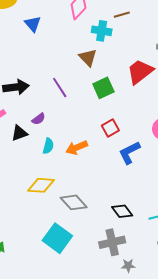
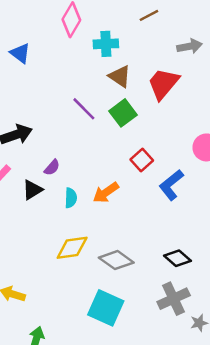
brown line: (122, 15) -> (149, 15), moved
brown triangle: (88, 58) -> (120, 76), moved
purple line: (60, 88) -> (84, 109), moved

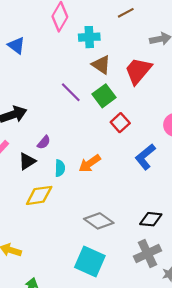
red square: (142, 160) -> (120, 123), moved
yellow diamond: (72, 248) -> (39, 195), moved
black diamond: (178, 258) -> (151, 219), turned -35

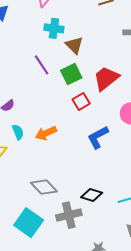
cyan cross: (89, 37) -> (54, 28), moved
red trapezoid: (138, 71) -> (106, 78), moved
cyan semicircle: (60, 168) -> (18, 132), turned -35
gray cross: (147, 253) -> (69, 215), moved

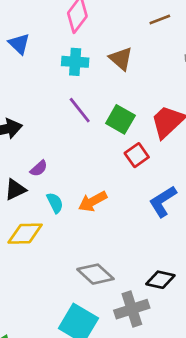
cyan cross: (54, 28) -> (75, 62), moved
brown triangle: (74, 45) -> (121, 59), moved
green square: (71, 74) -> (120, 119), turned -30

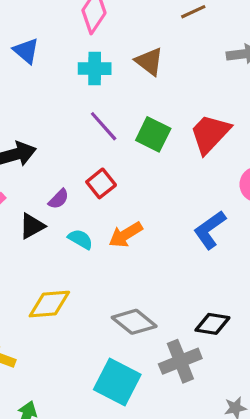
red square: (137, 155) -> (101, 183), moved
cyan semicircle: (55, 203) -> (80, 239), turned -30
yellow diamond: (25, 234) -> (49, 304), moved

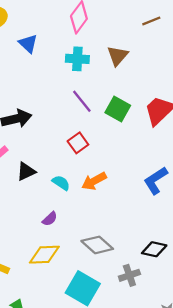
brown triangle: (149, 62) -> (118, 56), turned 30
purple semicircle: (59, 199) -> (50, 219), moved
yellow diamond: (49, 304) -> (44, 255), moved
gray cross: (180, 361) -> (129, 275), size x0.7

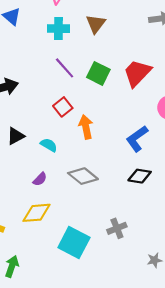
orange arrow: (94, 181) -> (86, 127), moved, turned 110
gray diamond: (97, 245) -> (83, 176), moved
black diamond: (154, 249) -> (140, 176), moved

